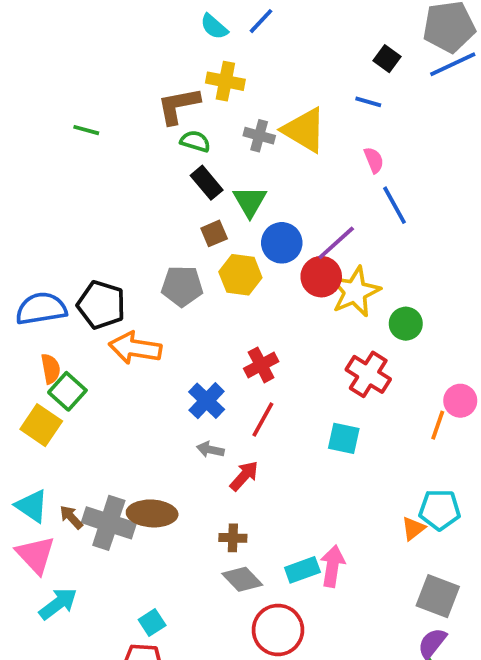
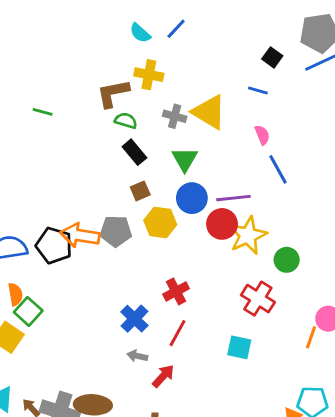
green triangle: (250, 201) -> (185, 159), moved
purple line: (336, 243) -> (234, 198), turned 36
orange arrow: (135, 348) -> (80, 235), moved

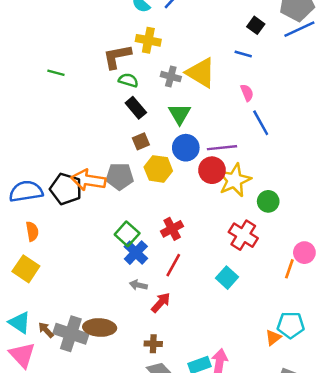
green square: (28, 311) -> (127, 234), moved
cyan square: (239, 347) -> (227, 278), turned 30

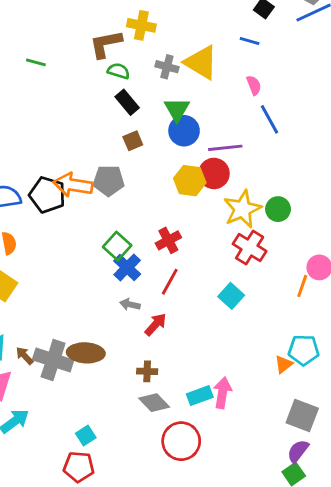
blue circle: (186, 148) -> (184, 131), moved
yellow hexagon: (158, 169) -> (190, 181), moved
yellow star: (234, 180) -> (242, 209), moved

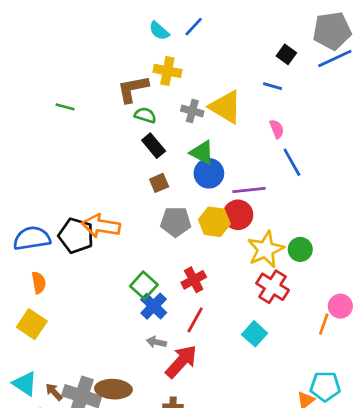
green triangle: (177, 109) -> (202, 153), turned -32
gray pentagon: (109, 181) -> (176, 222), moved
red arrow: (156, 324) -> (181, 361), size x1.5

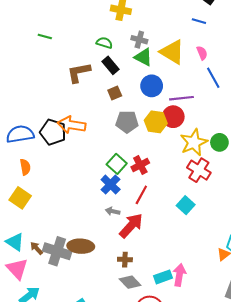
brown L-shape: (133, 89) -> (79, 73), moved
yellow triangle: (226, 107) -> (172, 52), moved
green triangle: (202, 153) -> (143, 57), moved
green square: (144, 285) -> (117, 164), moved

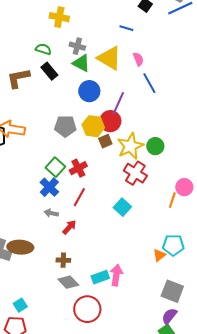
blue line: (199, 21) -> (126, 28), moved
brown square: (115, 93) -> (105, 141), moved
purple line: (181, 98) -> (118, 103), turned -60
red arrow: (131, 226) -> (69, 227), size x0.6

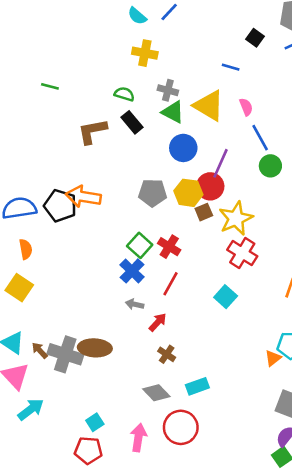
green circle: (155, 146) -> (270, 166), moved
red cross: (78, 168) -> (169, 247), turned -30
brown cross: (63, 260) -> (167, 354), moved, turned 32
pink arrow: (116, 275) -> (138, 438), moved

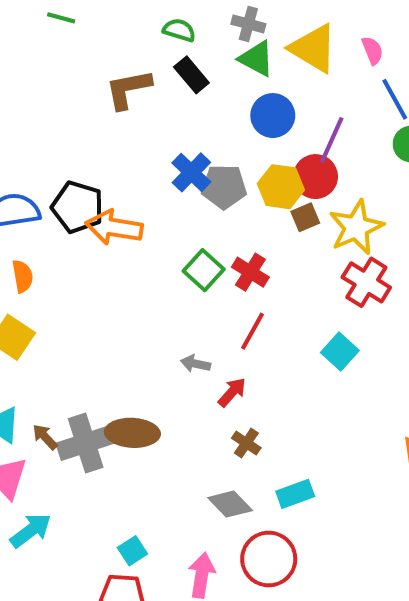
orange arrow: (83, 197) -> (114, 227), moved
blue cross: (132, 271) -> (191, 172), moved
gray cross: (65, 354) -> (86, 443), turned -36

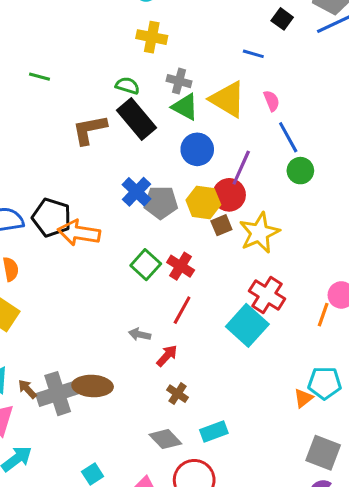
black rectangle: (191, 75) -> (137, 119), size x1.5
red cross: (366, 282) -> (267, 295), moved
cyan square: (340, 351) -> (247, 325), size x1.5

